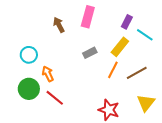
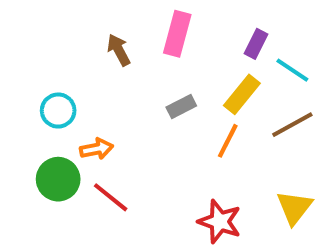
brown line: (137, 73) -> (292, 125), moved
orange arrow: (48, 74) -> (96, 149), turned 105

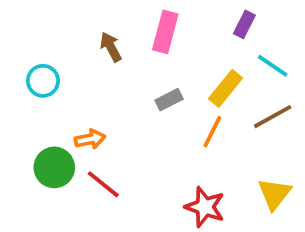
purple rectangle: (256, 44) -> (244, 24), moved
cyan circle: (58, 111) -> (43, 81), moved

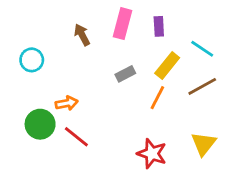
purple rectangle: (244, 24) -> (159, 26), moved, turned -30

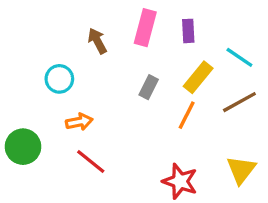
cyan circle: (32, 60) -> (59, 79), moved
gray rectangle: (125, 74) -> (149, 87), turned -36
green circle: (40, 124) -> (23, 147), moved

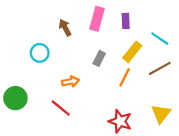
orange arrow: (79, 122) -> (71, 82), moved

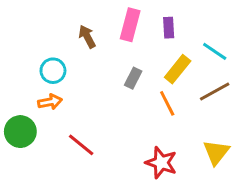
orange line: (125, 77) -> (167, 103), turned -54
orange arrow: (71, 82) -> (50, 102), moved

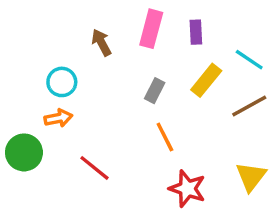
orange line: (167, 103) -> (165, 137), moved

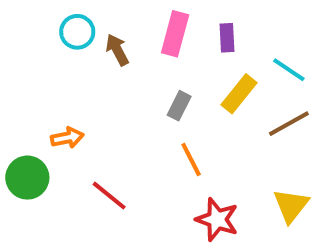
cyan circle: (62, 82) -> (77, 32), moved

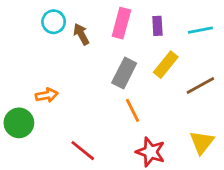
cyan line: (289, 70) -> (200, 30), moved, turned -45
gray rectangle: (179, 106) -> (124, 73), size x1.5
red line: (109, 196) -> (83, 151), moved

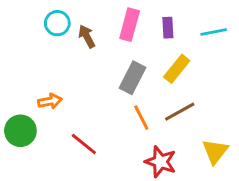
brown line: (200, 85) -> (180, 112), moved
red line: (83, 151) -> (84, 144), moved

